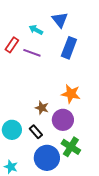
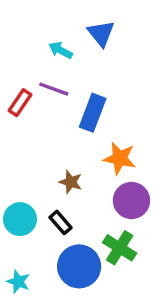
red rectangle: (12, 45) -> (20, 103), moved
blue rectangle: (69, 48) -> (93, 113), moved
purple circle: (63, 120) -> (131, 201), moved

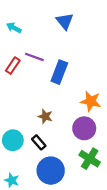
cyan arrow: (61, 50) -> (14, 28), moved
orange star: (120, 158) -> (91, 101), moved
green cross: (120, 248) -> (90, 159), moved

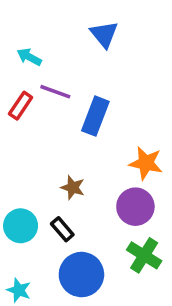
cyan arrow: (14, 28) -> (29, 57), moved

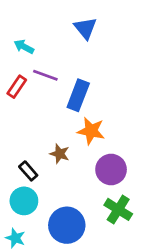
orange star: (146, 163) -> (91, 131), moved
cyan circle: (21, 226) -> (24, 201), moved
black rectangle: (62, 229) -> (28, 171), moved

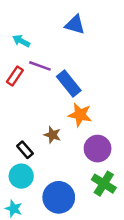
blue triangle: (85, 28) -> (75, 25), turned -35
blue rectangle: (78, 95) -> (69, 83), turned -60

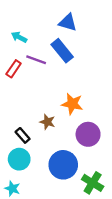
blue rectangle: (69, 83) -> (62, 51), moved
green cross: (104, 184) -> (93, 183), moved
blue circle: (59, 197) -> (63, 165), moved

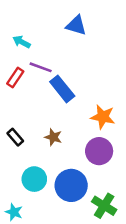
blue rectangle: (62, 51) -> (62, 89), moved
orange star: (72, 104) -> (103, 117), moved
black rectangle: (23, 135) -> (15, 137), moved
cyan circle: (19, 159) -> (34, 179), moved

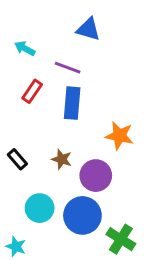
purple line: (41, 67) -> (68, 68), moved
red rectangle: (15, 77) -> (32, 91), moved
blue rectangle: (62, 89) -> (72, 103), turned 44
purple circle: (99, 151) -> (96, 176), moved

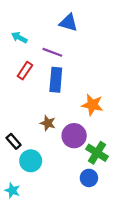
black rectangle: (17, 159) -> (14, 141), moved
blue circle: (82, 215) -> (89, 178), moved, size x0.6
green cross: (121, 239) -> (97, 153), moved

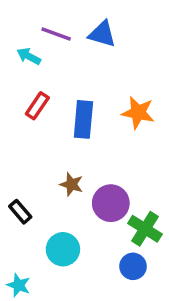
purple line: (52, 52) -> (56, 34), moved
orange star: (92, 105) -> (138, 113), moved
cyan circle: (31, 161) -> (63, 249), moved

